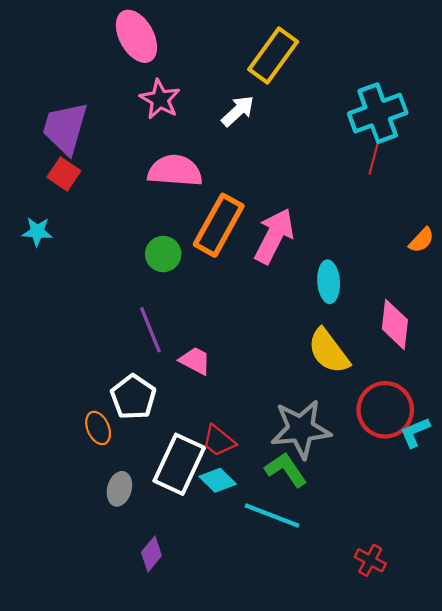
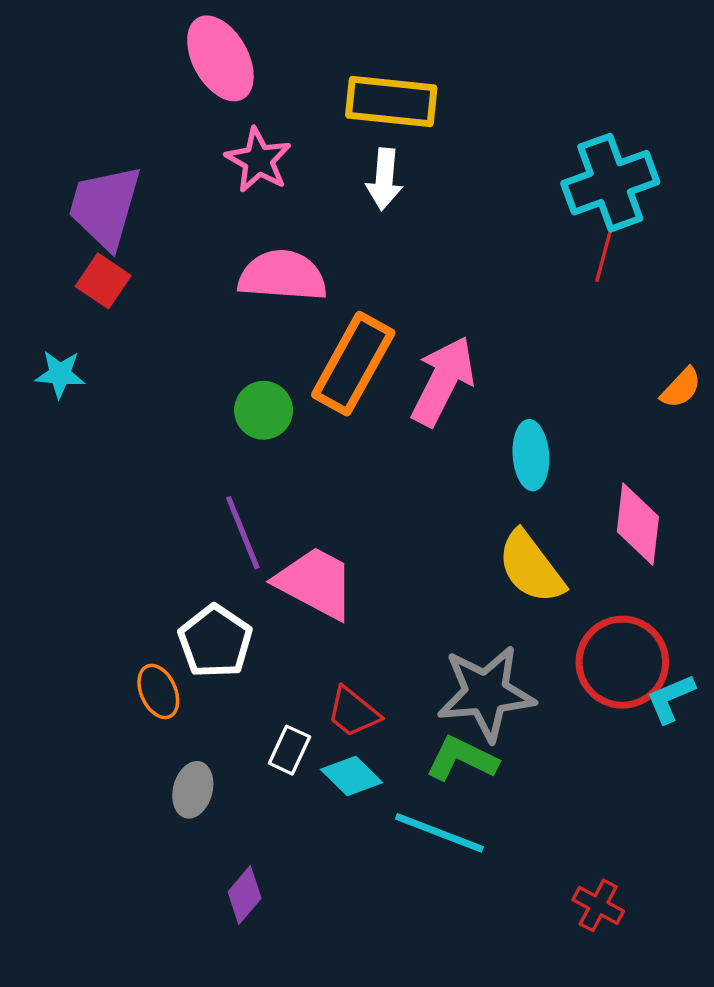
yellow rectangle: (273, 55) -> (391, 102), moved, turned 60
white arrow: (238, 111) -> (384, 179), turned 138
pink trapezoid: (195, 361) -> (315, 583), size x1.6
white rectangle: (179, 464) -> (289, 750), size x0.5
green L-shape: (286, 470) -> (462, 759), turned -30

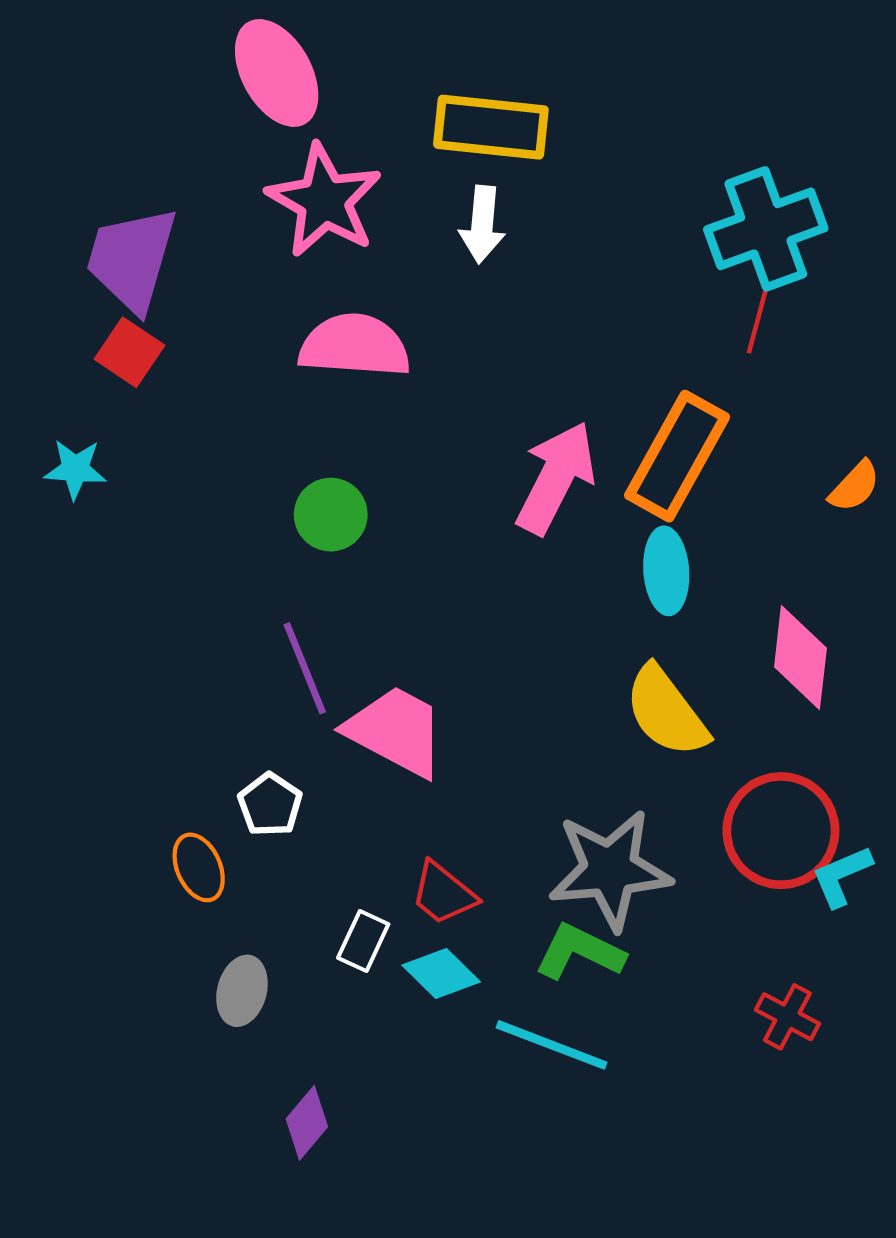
pink star: (258, 160) -> (324, 201), size x1.4
orange rectangle: (353, 364) -> (677, 456), moved
white pentagon: (215, 641) -> (270, 805), size x0.7
red cross: (598, 905) -> (787, 1017), moved

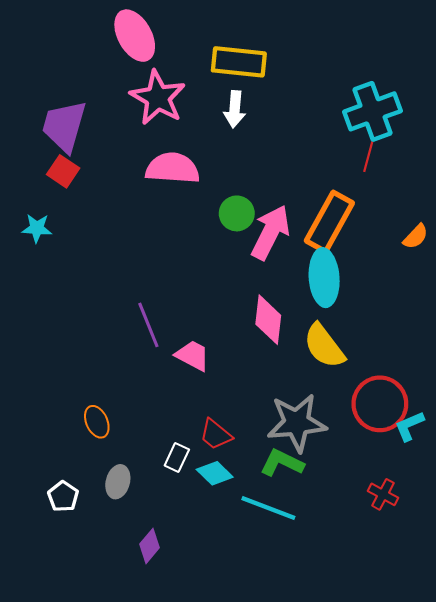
green circle: (331, 515) -> (237, 213), moved
cyan ellipse: (666, 571) -> (324, 278), size x1.4
pink diamond: (800, 657) -> (268, 320), moved
pink trapezoid: (396, 731) -> (193, 355), size x0.7
white pentagon: (270, 805) -> (63, 496), moved

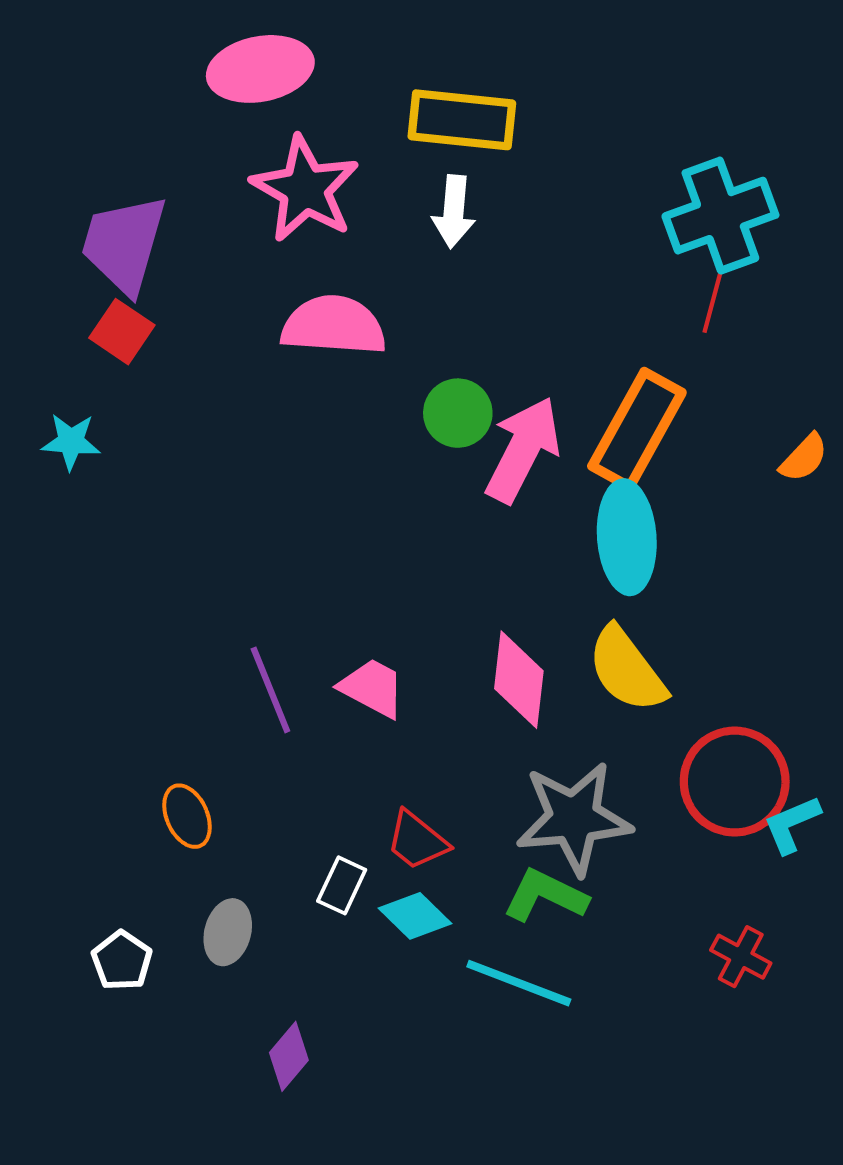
pink ellipse: (135, 36) -> (260, 69), turned -72
pink diamond: (268, 320) -> (519, 680), moved
purple line: (148, 325) -> (270, 690), moved

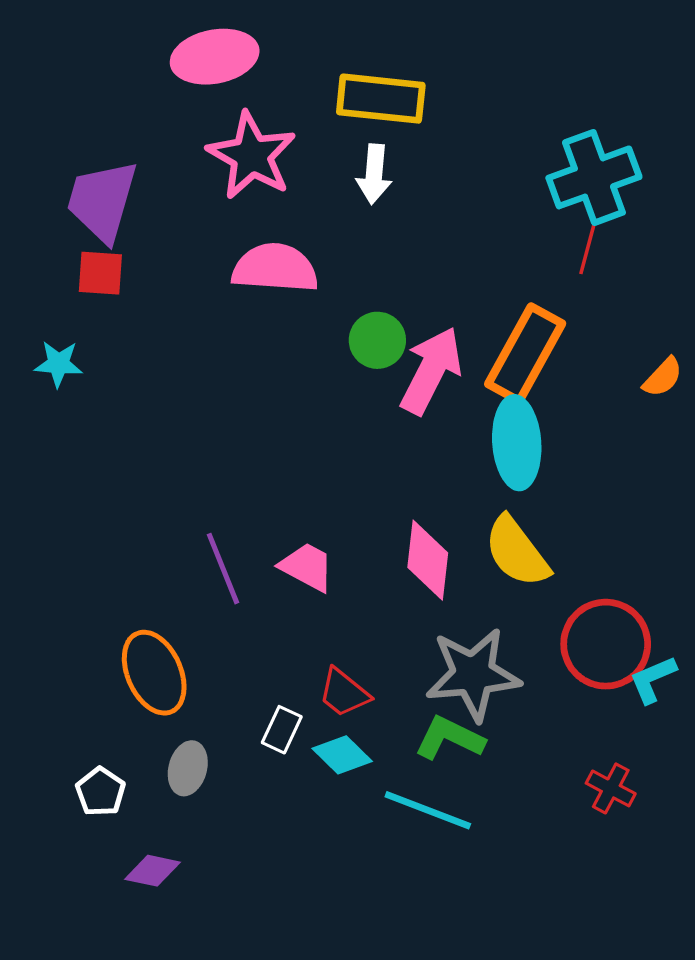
red square: (122, 332) -> (100, 273), turned -30
orange ellipse: (187, 816) -> (154, 673), size x1.6
purple diamond: (289, 1056) -> (152, 871), moved, turned 62

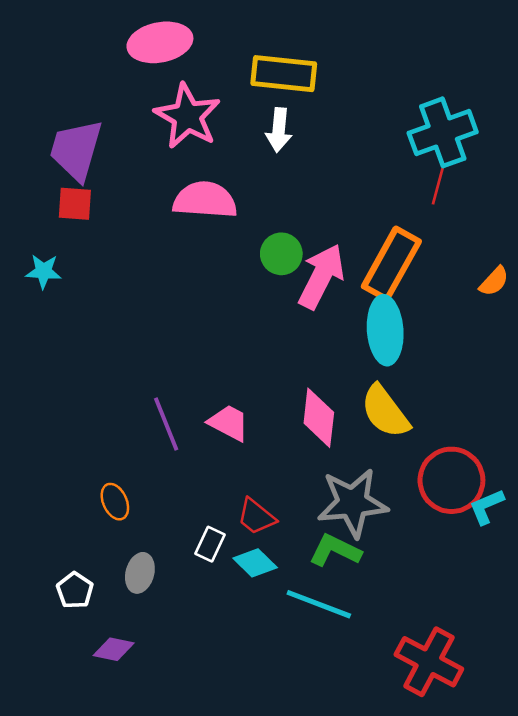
orange ellipse: (154, 673) -> (115, 502), size x0.6
red cross: (611, 788) -> (429, 662), moved, size x1.8

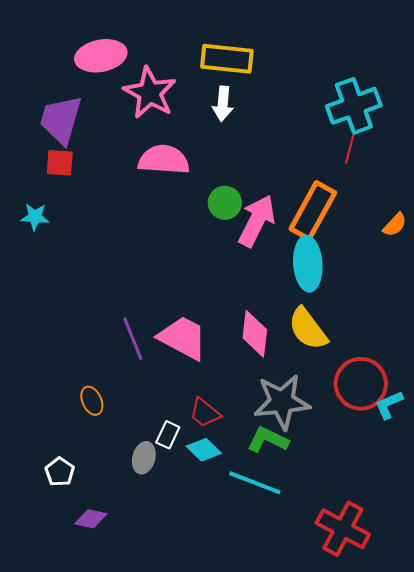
pink ellipse: (160, 42) -> (101, 56), moved
pink trapezoid: (229, 423) -> (183, 338), size x1.5
gray ellipse: (140, 573) -> (144, 458), moved

